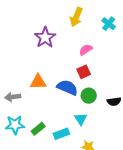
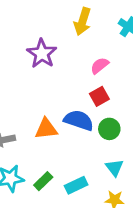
orange triangle: (38, 82) -> (46, 129), moved
cyan triangle: (81, 119) -> (114, 168), moved

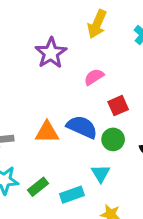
pink semicircle: (100, 66) -> (94, 77), moved
red square: (99, 96) -> (118, 106), moved
cyan triangle: (114, 168) -> (101, 173), moved

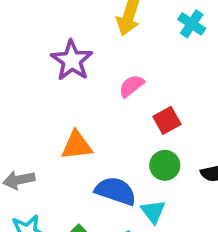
blue semicircle: (82, 127) -> (116, 191), moved
orange triangle: (47, 132) -> (77, 145), moved

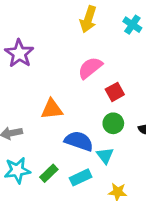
purple star: (72, 60) -> (19, 53), moved
pink semicircle: (131, 86) -> (90, 68), size x1.4

